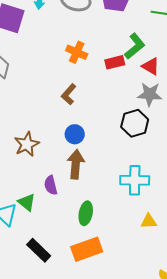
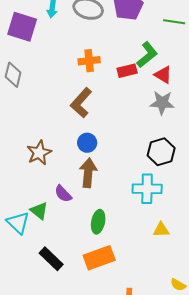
orange cross: (77, 52) -> (89, 61), turned -30
brown L-shape: (69, 94) -> (81, 103), size x1.4
black hexagon: (135, 123) -> (161, 152), moved
purple semicircle: (51, 185) -> (63, 194), turned -30

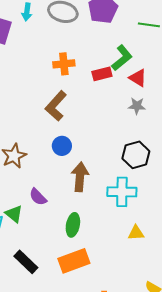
gray star: (162, 103) -> (137, 106), size x0.7
brown arrow: (88, 173) -> (80, 177), moved

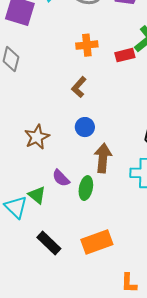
brown L-shape: (56, 106) -> (79, 87), size x0.7
green ellipse: (73, 225) -> (86, 188), moved

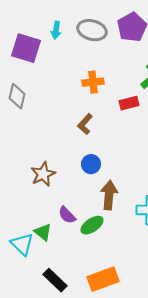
red rectangle: (125, 55) -> (129, 103), moved
green ellipse: (86, 188) -> (92, 225), turned 45

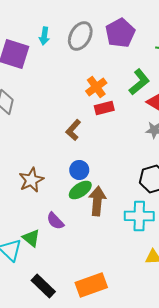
gray ellipse: (92, 30) -> (80, 36), turned -76
orange cross: (93, 82) -> (96, 87), moved, turned -30
red rectangle: (129, 103) -> (104, 108), moved
green ellipse: (92, 225) -> (80, 190), moved

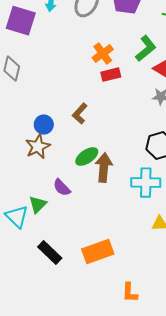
brown L-shape: (73, 130) -> (80, 114), moved
blue circle: (79, 170) -> (44, 125), moved
green triangle: (31, 238) -> (38, 205), turned 36

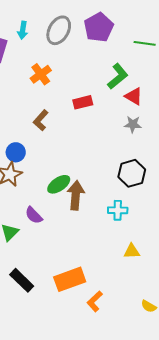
orange cross: (103, 54) -> (41, 74), moved
brown L-shape: (80, 114) -> (41, 120), moved
cyan cross: (146, 183) -> (118, 210), size x0.7
orange L-shape: (130, 293) -> (95, 301), moved, turned 45

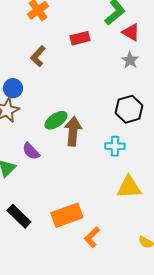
gray star: (133, 124) -> (130, 60), turned 30
yellow triangle: (132, 251) -> (129, 187), size x1.5

